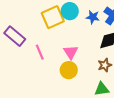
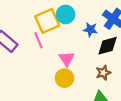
blue star: (93, 17) -> (90, 30), moved
pink line: (40, 52) -> (39, 40), moved

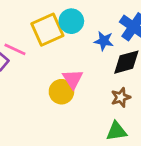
pink line: (39, 40) -> (15, 49), moved, turned -42
yellow circle: (64, 78) -> (61, 92), moved

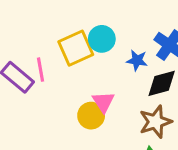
pink line: (15, 49) -> (40, 70), turned 55
brown star: (121, 97) -> (155, 122), size x1.5

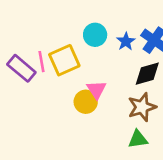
yellow square: (76, 48) -> (64, 60), moved
blue star: (137, 60) -> (126, 41), moved, turned 30

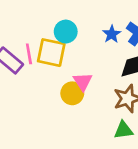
cyan circle: (95, 35) -> (66, 32), moved
yellow square: (64, 60) -> (51, 53), turned 36

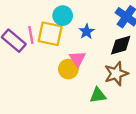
blue star: (112, 34) -> (87, 32), moved
green triangle: (124, 130) -> (98, 95), moved

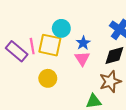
pink triangle: (77, 59) -> (82, 59), moved
yellow circle: (68, 69) -> (48, 78), moved

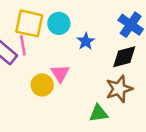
yellow square: (50, 45) -> (29, 23), moved
pink triangle: (82, 59) -> (60, 73), moved

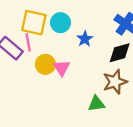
yellow circle: (42, 85) -> (45, 64), moved

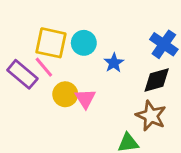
pink line: (28, 42) -> (44, 67), turned -30
brown star: (115, 82) -> (151, 116), turned -30

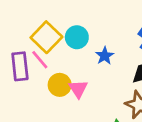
yellow square: (51, 43) -> (46, 37), turned 32
purple rectangle: (22, 74) -> (20, 66), turned 44

